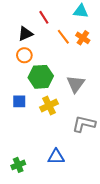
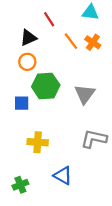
blue square: (19, 101) -> (22, 103), moved
yellow cross: (49, 105) -> (38, 142), moved, turned 30
blue triangle: (56, 157) -> (63, 176), turned 30

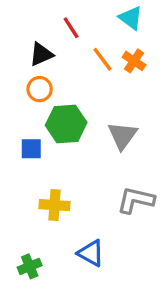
cyan triangle: (90, 12) -> (131, 18), turned 30

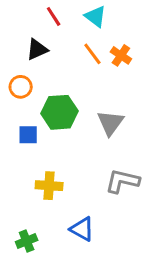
cyan triangle: (131, 18) -> (95, 16), moved
red line: (71, 28) -> (54, 16), moved
orange circle: (40, 89) -> (21, 87), moved

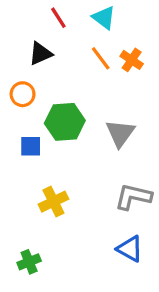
yellow cross: (49, 186) -> (53, 202), turned -30
blue triangle: (82, 229) -> (130, 249), moved

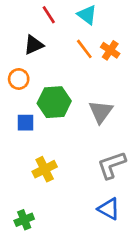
gray L-shape: (133, 197) -> (112, 165), turned -32

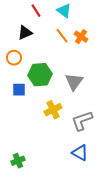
yellow cross: (45, 169) -> (53, 110), moved

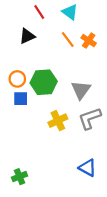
orange circle: (14, 58) -> (17, 79), moved
gray L-shape: (82, 121) -> (90, 118), moved

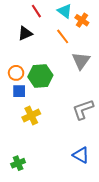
orange cross: (89, 41) -> (82, 20), moved
gray triangle: (81, 90) -> (81, 61), moved
yellow cross: (58, 121) -> (31, 115), moved

